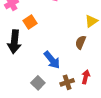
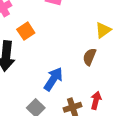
blue arrow: (52, 60) -> (53, 79), turned -108

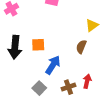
orange square: (26, 31) -> (38, 45), moved, turned 32

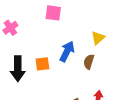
blue arrow: (53, 65) -> (67, 51), moved

